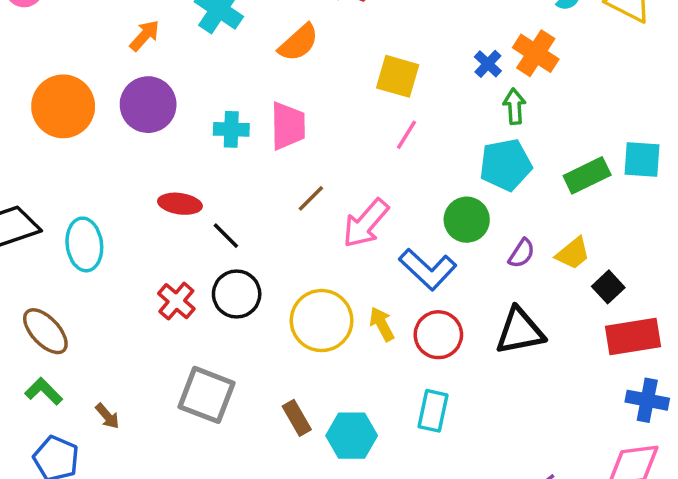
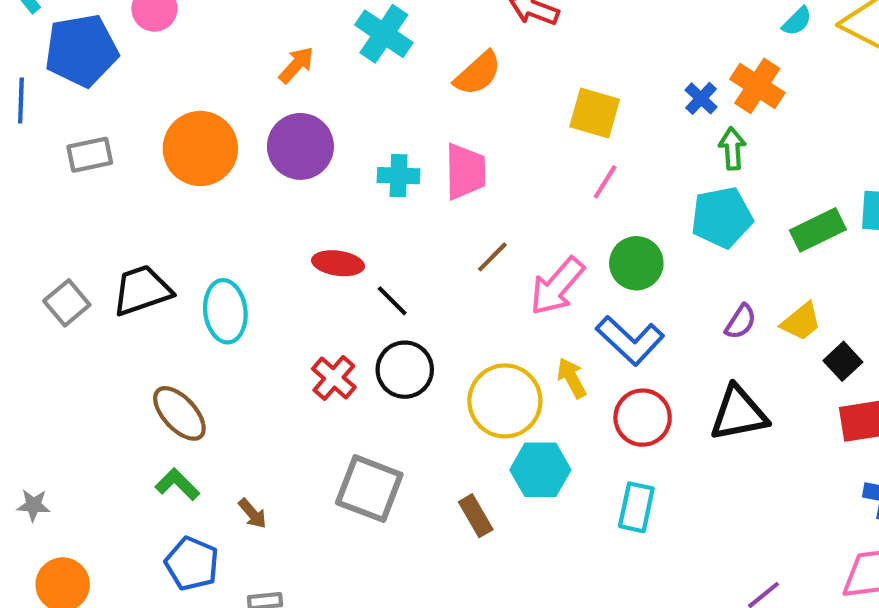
green circle: (467, 220) -> (636, 263), moved
yellow arrow: (382, 324) -> (572, 378), moved
cyan hexagon: (352, 436) -> (540, 470), moved

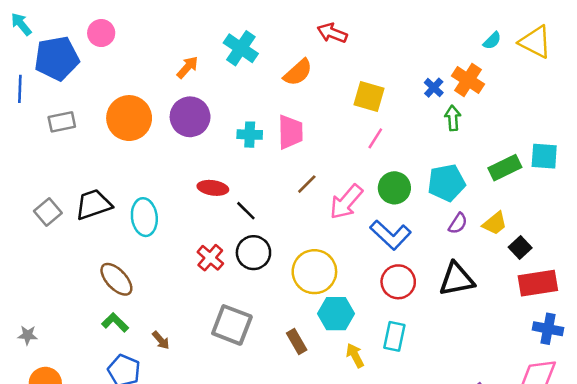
cyan pentagon: (722, 217) -> (446, 183), moved
yellow arrow: (572, 378) -> (355, 355), moved

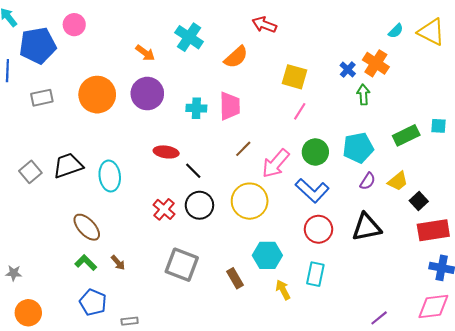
orange arrow: (187, 67) -> (145, 53), turned 84
cyan square: (544, 156) -> (439, 126), size x0.7
yellow circle: (314, 272) -> (250, 201), moved
brown arrow: (161, 340) -> (118, 263), moved

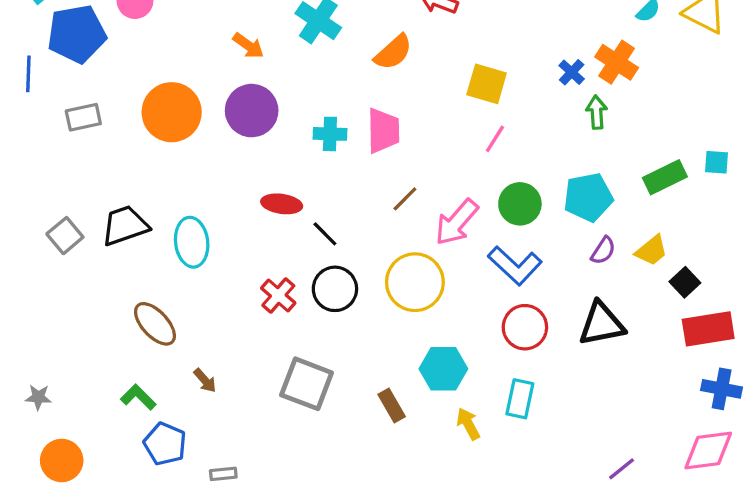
green L-shape: (86, 263) -> (138, 397), moved

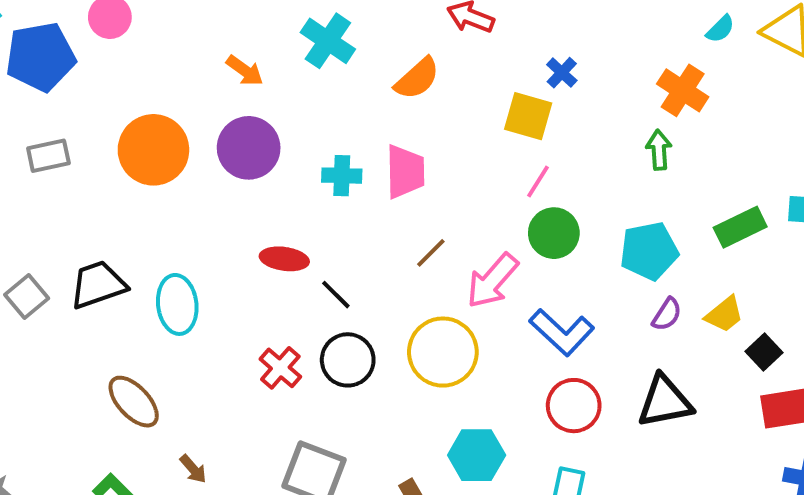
blue cross: (572, 72) -> (562, 73), moved
green circle: (520, 204) -> (554, 233), moved

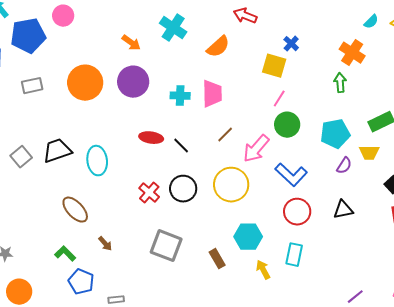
black line: (336, 295) -> (181, 146), moved
yellow trapezoid: (724, 314) -> (369, 153), moved, turned 40
black triangle: (665, 402) -> (343, 210), size x0.7

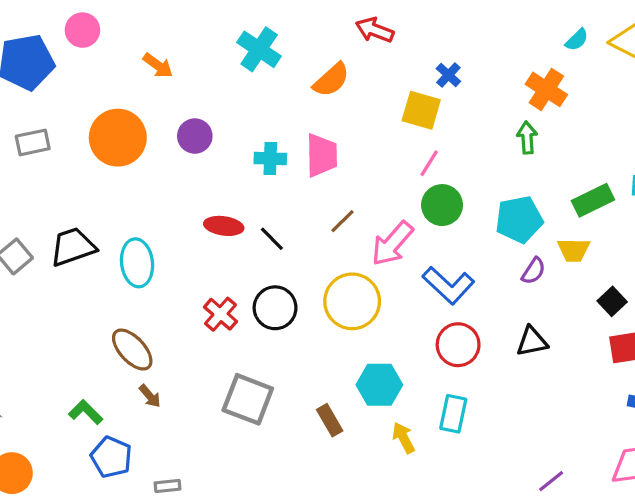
orange arrow: (131, 43) -> (158, 65), moved
purple circle: (133, 82) -> (195, 136), size x0.7
brown ellipse: (75, 210) -> (132, 350), moved

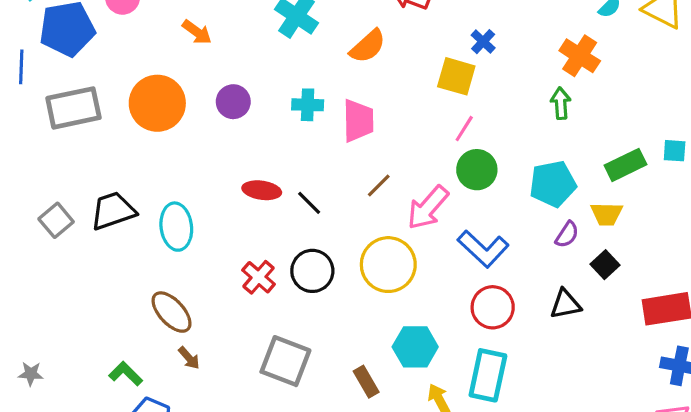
gray rectangle: (33, 142) -> (73, 108), size x1.6
cyan cross: (270, 158) -> (308, 105), moved
black square: (612, 301) -> (605, 265), moved
cyan rectangle: (453, 414) -> (488, 375), size x1.4

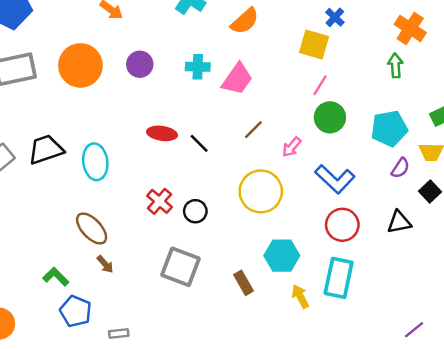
pink trapezoid: (358, 121) -> (237, 79), turned 36
pink arrow: (428, 208) -> (292, 147), size x0.6
black circle: (312, 271) -> (195, 211), moved, size x0.7

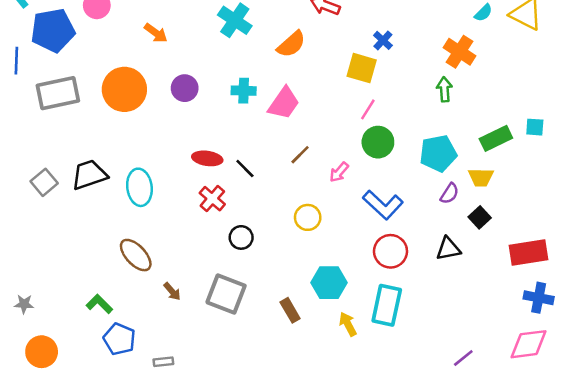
yellow circle: (261, 191) -> (308, 217), size x0.6
red cross: (160, 201) -> (212, 199), moved
brown arrow: (105, 264) -> (172, 291), moved

